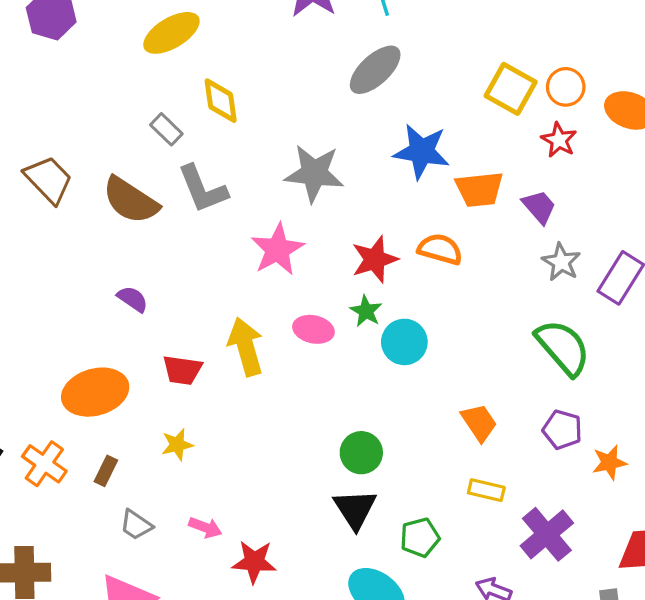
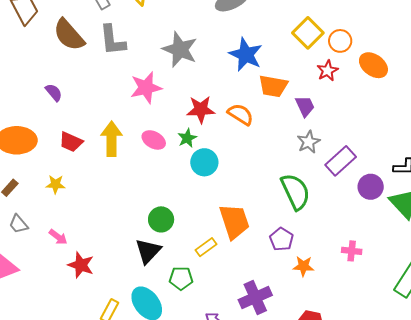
orange trapezoid: (479, 423) -> (234, 221), size x1.5
yellow rectangle: (486, 490) -> (206, 247), moved, turned -65

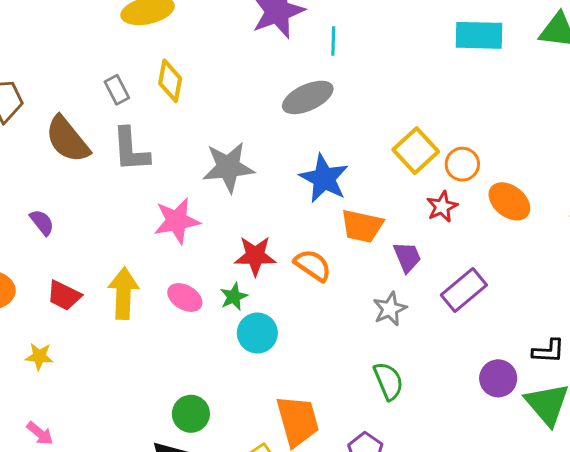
gray star: (180, 49) -> (228, 167), turned -30
gray star: (309, 142) -> (390, 309), moved
purple rectangle: (341, 161) -> (464, 290), moved
green semicircle: (295, 192) -> (388, 381), size x0.7

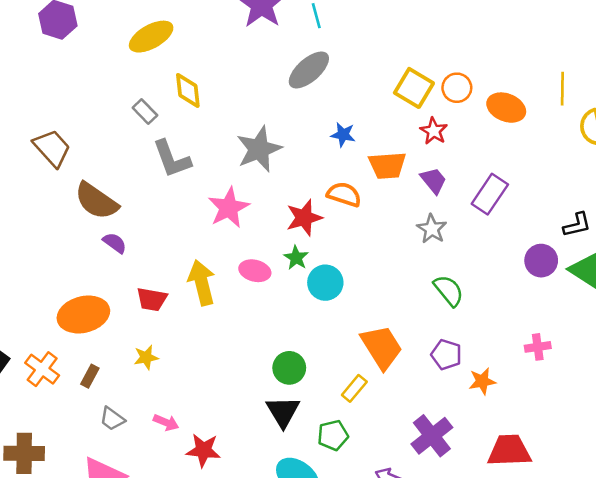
brown semicircle: (67, 139) -> (96, 201), moved
blue star: (324, 178) -> (343, 135), size x0.6
red star: (442, 207) -> (434, 131), moved
orange semicircle: (313, 265) -> (344, 194), moved

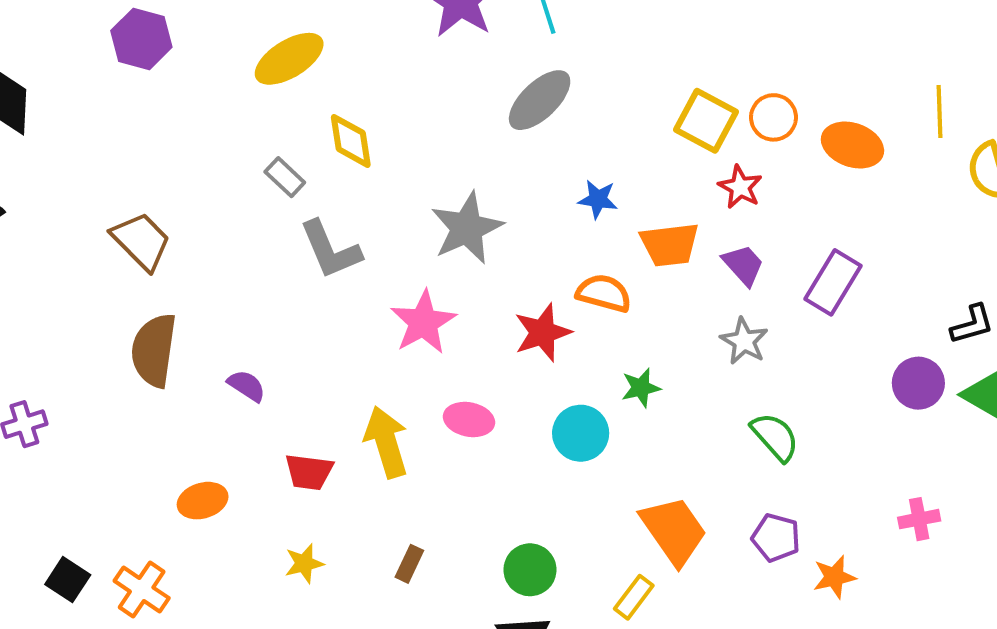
brown semicircle: (96, 201) -> (154, 350), moved, turned 66
green star: (296, 258) -> (641, 388), moved, turned 30
orange ellipse: (83, 314) -> (203, 501), size x0.6
brown rectangle: (90, 376) -> (409, 564), moved

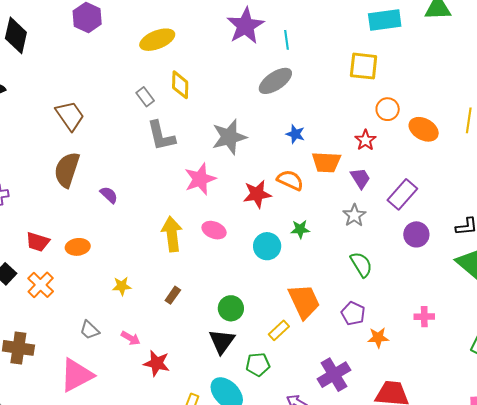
yellow square: (706, 121) -> (364, 66), moved, turned -32
purple circle: (918, 383) -> (416, 234), moved
red trapezoid: (309, 472) -> (38, 242), moved

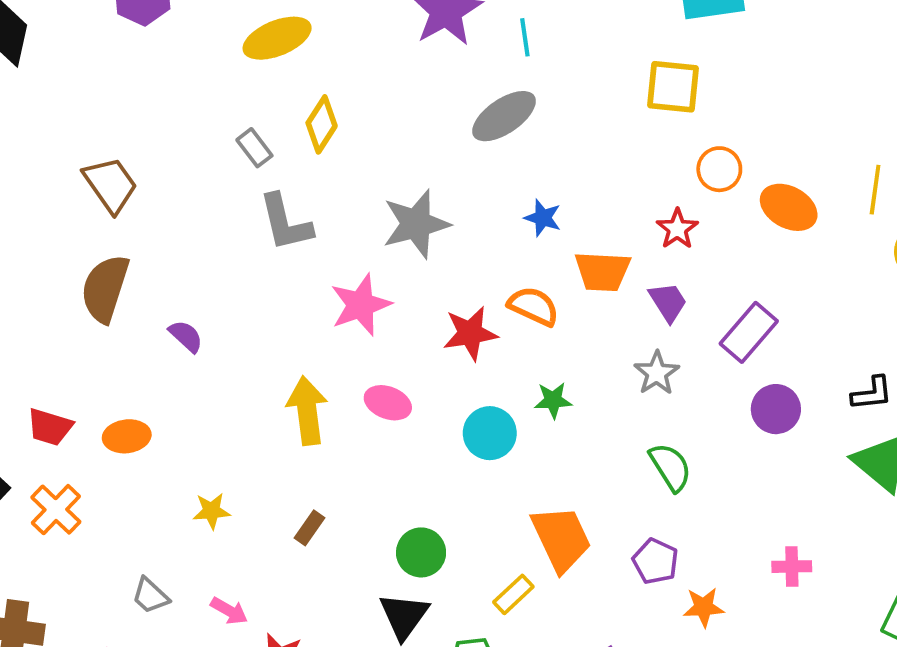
yellow diamond: (180, 85) -> (322, 124), turned 32

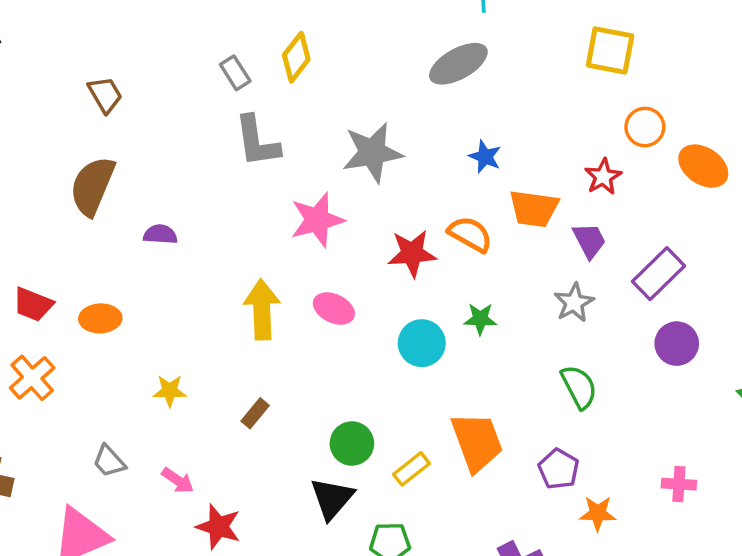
brown trapezoid: (110, 185) -> (105, 95), size x0.7
purple semicircle: (186, 336) -> (160, 234), turned -44
yellow rectangle: (513, 594) -> (411, 469), moved

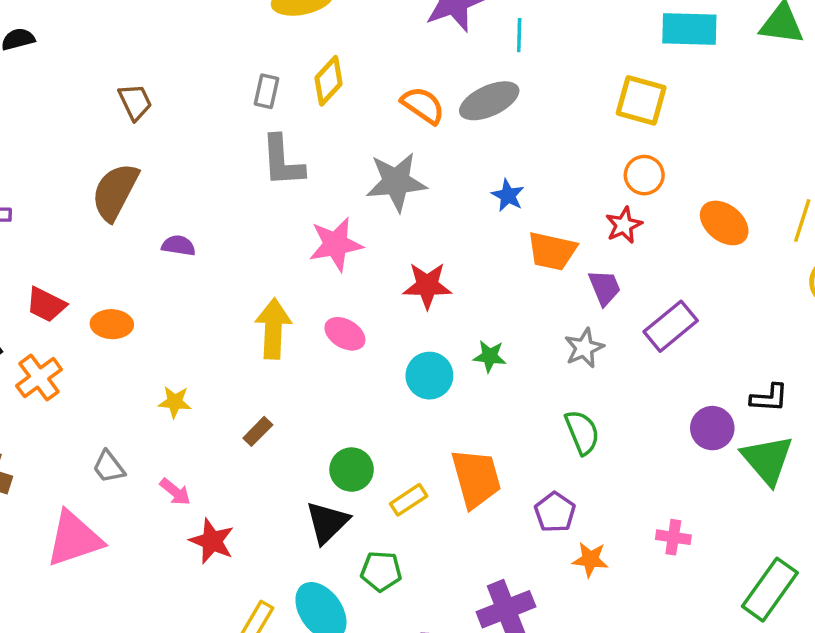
gray rectangle: (235, 73) -> (266, 91), turned 40
orange circle: (645, 127) -> (644, 175), moved
orange semicircle: (470, 234) -> (423, 105), moved
purple circle: (677, 344) -> (712, 428), moved

